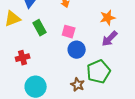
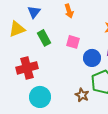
blue circle: (77, 50) -> (92, 58), moved
red cross: (23, 58) -> (27, 68), size x1.5

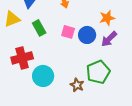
blue circle: (92, 58) -> (87, 35), moved
cyan circle: (40, 97) -> (43, 76), moved

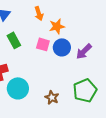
orange star: (107, 18) -> (57, 26), moved
green pentagon: (98, 72) -> (85, 90), moved

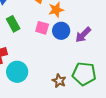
green pentagon: (85, 90) -> (84, 74), turned 30
brown star: (52, 97) -> (59, 81), moved

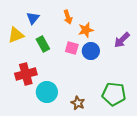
purple arrow: (83, 35) -> (122, 40), moved
brown star: (59, 81) -> (78, 103), moved

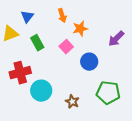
pink square: (72, 48) -> (66, 47), turned 32
blue circle: (91, 51) -> (89, 62), moved

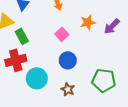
orange star: (80, 29) -> (88, 22), moved
green rectangle: (37, 43) -> (22, 36), moved
blue circle: (89, 62) -> (68, 60), moved

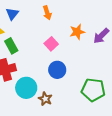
brown star: (68, 89) -> (45, 99), moved

